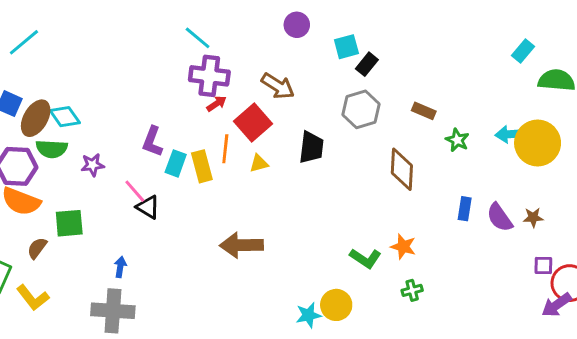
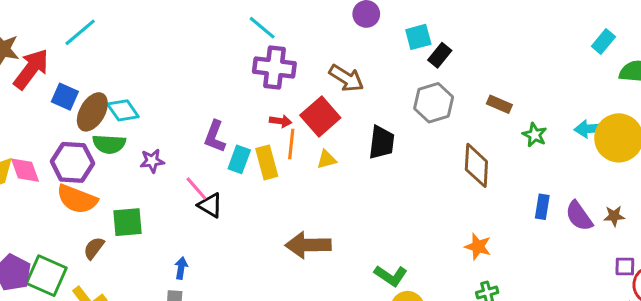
red arrow: (217, 104) -> (281, 121), moved, turned 42
green L-shape: (365, 258) -> (391, 276), moved

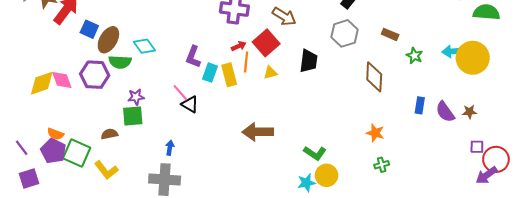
cyan diamond: (123, 110) -> (144, 46), moved
red arrow: (281, 121) -> (239, 46), turned -32
purple star: (152, 161) -> (136, 97), moved
orange semicircle: (77, 199) -> (55, 134), moved, size x0.6
brown semicircle: (94, 248) -> (109, 134), turned 42

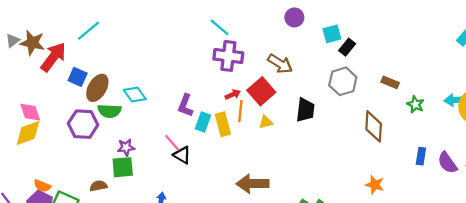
pink diamond: (62, 80) -> (30, 112), moved

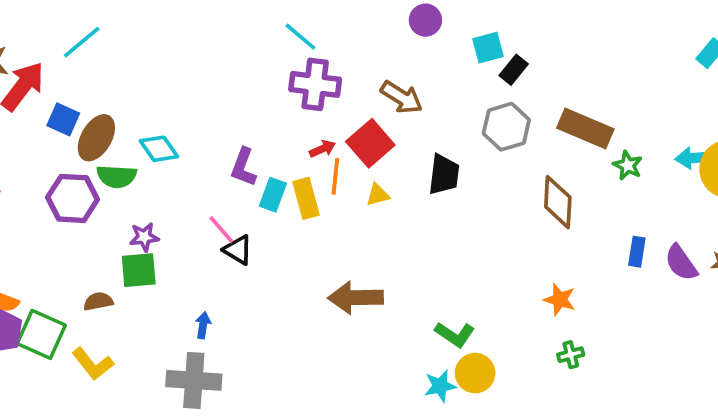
brown rectangle: (390, 82) -> (585, 129), size x1.8

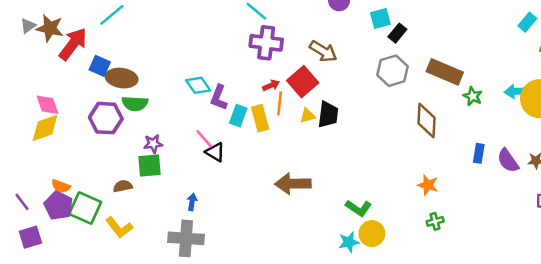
brown ellipse: (96, 138) -> (122, 78), turned 68
cyan diamond: (159, 149) -> (198, 85), moved
black trapezoid: (444, 175) -> (328, 114), moved

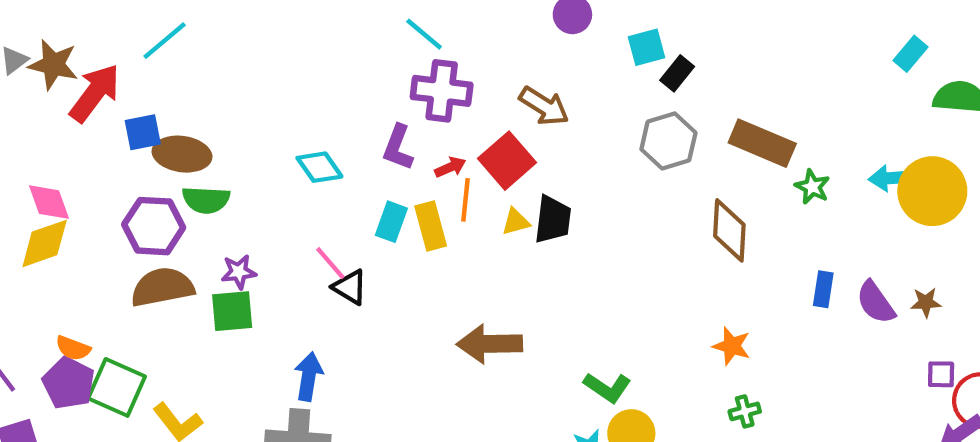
blue square: (100, 66) -> (143, 132), turned -35
purple L-shape: (219, 97) -> (398, 148), moved
brown semicircle: (123, 186) -> (162, 287), moved, size x1.8
blue arrow: (192, 202) -> (309, 377), size x1.5

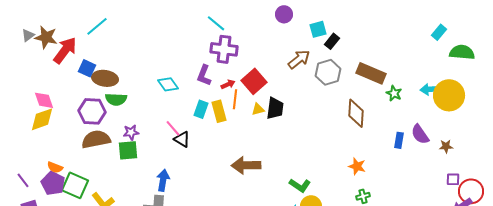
brown arrow: (544, 106) -> (299, 59), moved, turned -70
blue square: (143, 132) -> (87, 68), turned 36
purple semicircle: (876, 302) -> (420, 134), moved

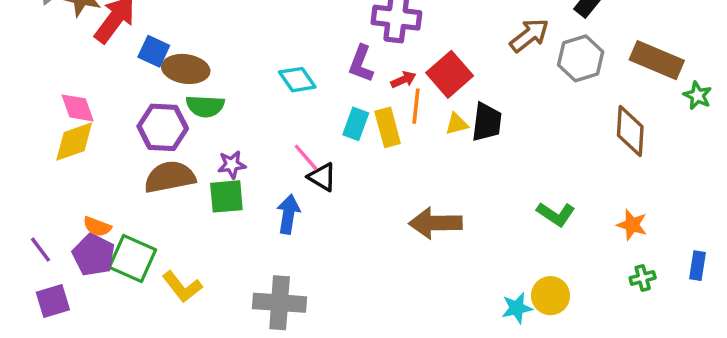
blue rectangle: (399, 140) -> (698, 266), moved
blue arrow: (163, 180) -> (288, 214), moved
green L-shape: (300, 185) -> (556, 214), moved

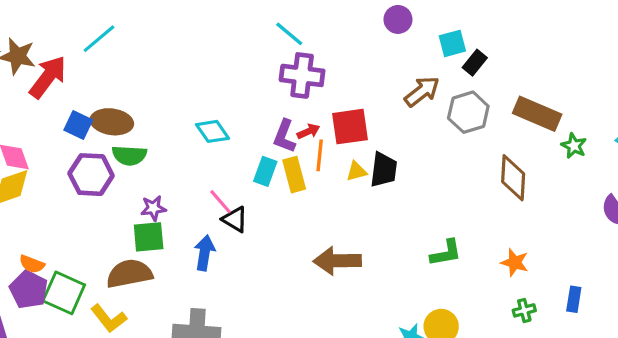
blue square: (154, 51) -> (78, 125), moved
purple L-shape: (361, 64) -> (284, 136), moved
red square: (450, 74) -> (350, 127), turned 33
brown semicircle: (170, 177) -> (129, 274), moved
green L-shape: (556, 214) -> (446, 253), turned -44

